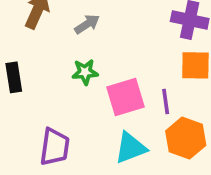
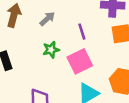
purple line: (166, 101) -> (82, 32), moved

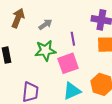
green star: (51, 50) -> (45, 51), size x1.5

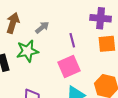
green star: (45, 51) -> (27, 51), moved

